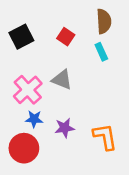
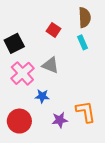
black square: (21, 37) -> (14, 43), moved
blue star: (34, 119) -> (42, 96), moved
purple star: (64, 128) -> (60, 120), moved

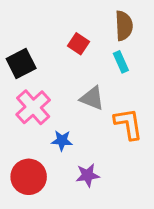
gray triangle: (50, 65) -> (92, 98), moved
orange L-shape: (86, 112) -> (128, 124), moved

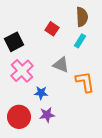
cyan rectangle: (121, 62) -> (80, 41), turned 56
purple star: (88, 175) -> (47, 115), moved

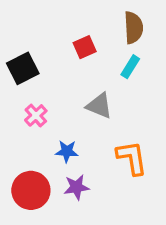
red square: (52, 29) -> (85, 47), turned 32
pink cross: (22, 71) -> (36, 115), size x0.6
orange L-shape: (85, 82) -> (132, 158), moved

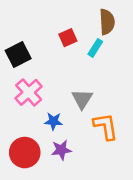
cyan rectangle: (130, 67) -> (95, 48), moved
gray triangle: (99, 106) -> (82, 99), moved, turned 40
pink cross: (36, 115) -> (29, 92), size x1.5

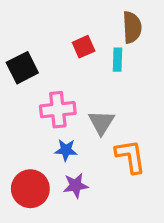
cyan rectangle: (95, 48) -> (118, 60), turned -30
pink cross: (29, 92) -> (58, 110), moved, turned 36

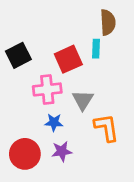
red square: (84, 47) -> (68, 59), moved, size x1.5

